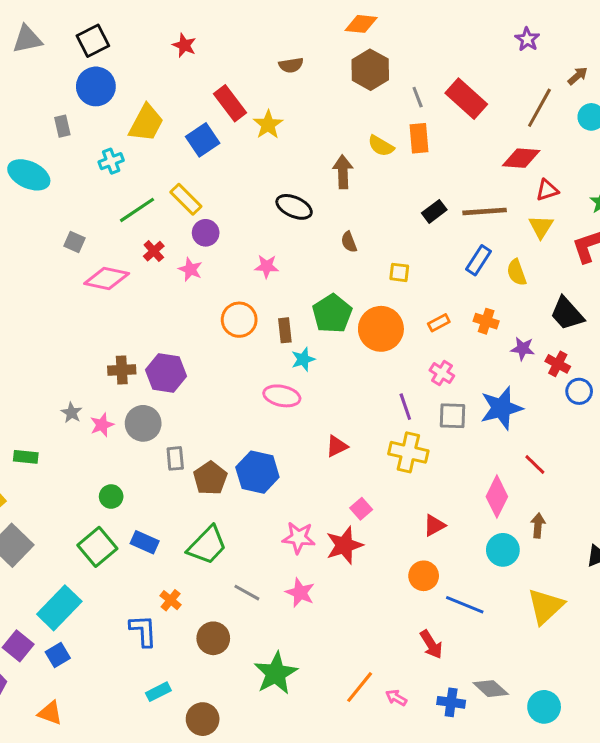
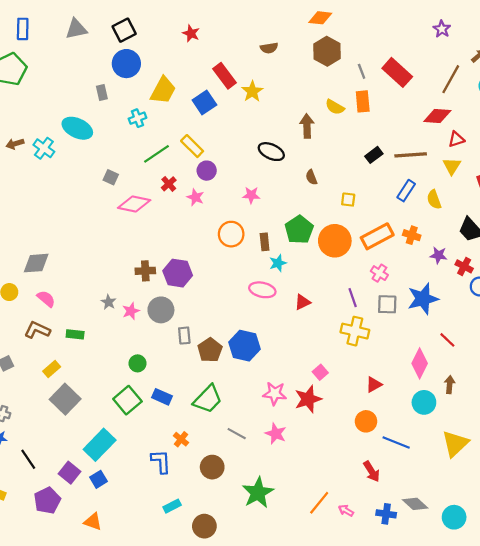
orange rectangle: (439, 323) -> (377, 236), size x2.0
red triangle: (337, 446) -> (302, 302), moved

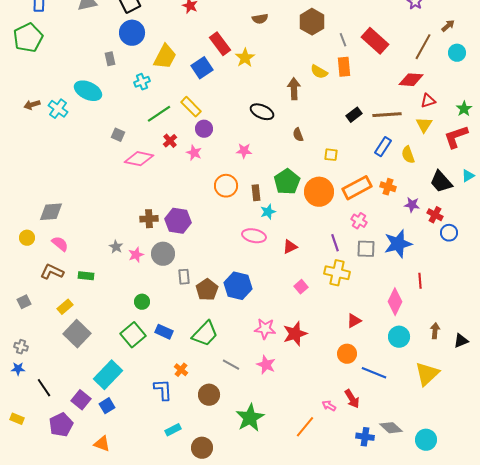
red line: (447, 340) -> (420, 281), turned 42
pink square: (320, 372) -> (301, 287), moved
brown arrow: (450, 385) -> (435, 331), moved
pink arrow: (346, 511) -> (329, 406), moved

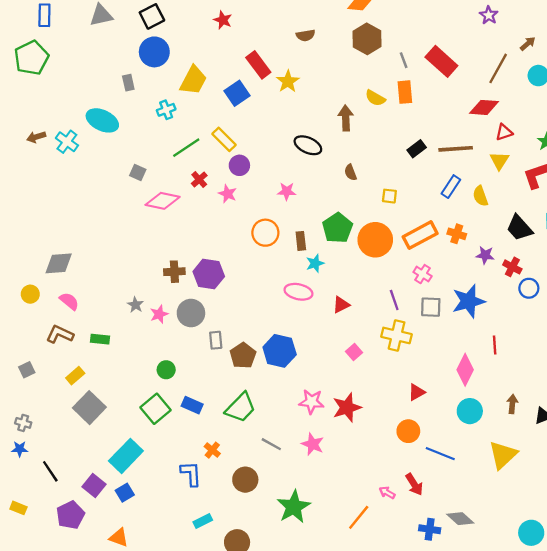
cyan circle: (426, 440) -> (531, 533), moved

